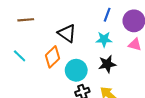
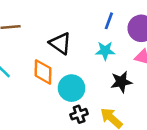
orange diamond: (53, 57) -> (43, 72), turned -45
black star: (107, 64) -> (121, 82), moved

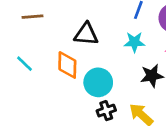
black triangle: (60, 43) -> (86, 34), turned -30

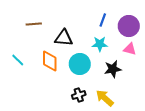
brown line: (32, 17) -> (34, 24), moved
cyan circle: (98, 82) -> (80, 64), moved

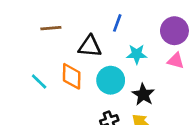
blue line: (103, 20) -> (117, 23), moved
cyan line: (18, 60) -> (39, 82), moved
black star: (113, 69) -> (143, 95), moved, turned -30

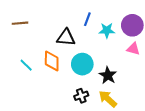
brown line: (51, 28) -> (20, 23), moved
cyan star: (137, 54) -> (107, 30), moved

